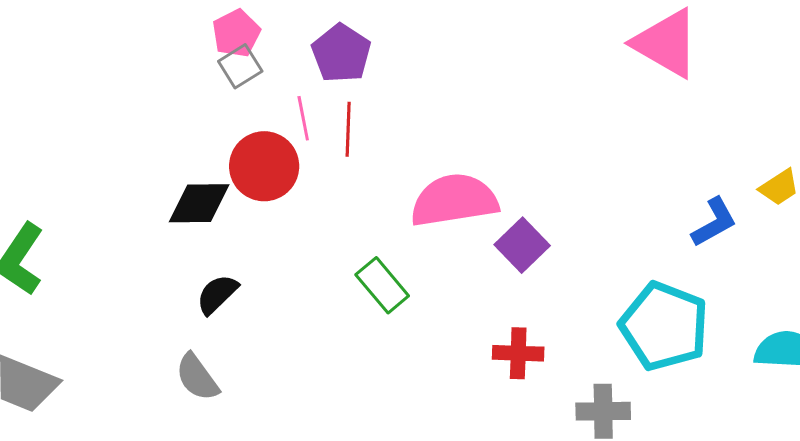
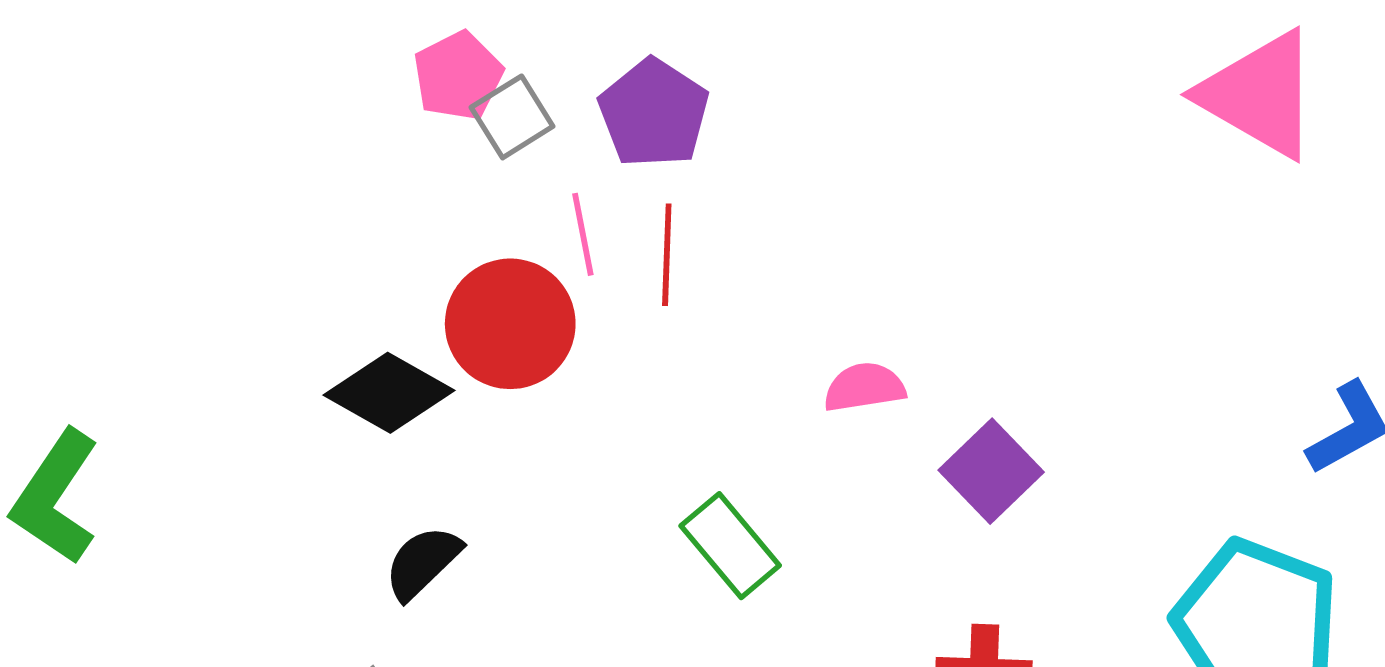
gray square: (240, 66) -> (512, 117), moved
pink semicircle: (454, 200) -> (864, 387), size x0.5
black diamond: (199, 203) -> (389, 393), turned 30

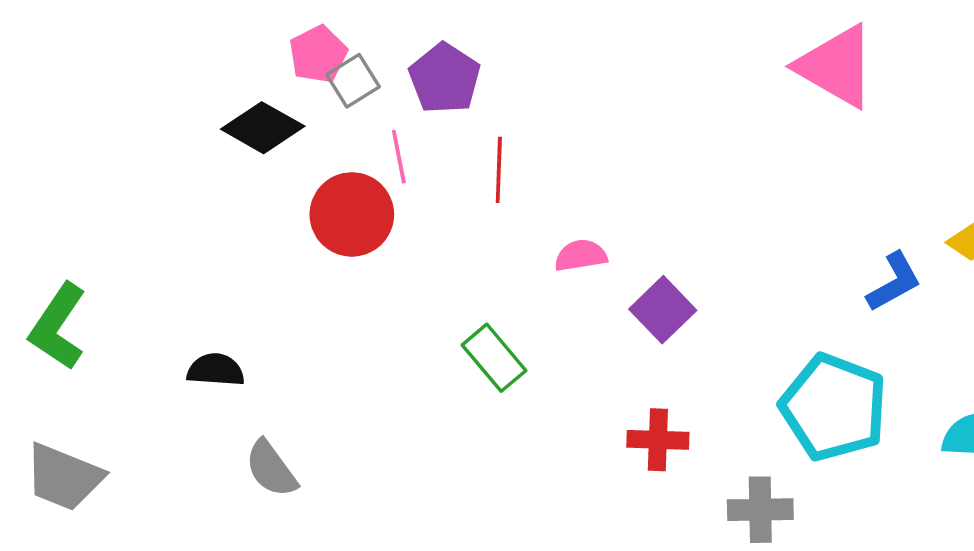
red line: (667, 255) -> (499, 170), moved
black diamond: (389, 393) -> (263, 128), moved
black semicircle: (423, 562) -> (216, 370), moved, turned 48

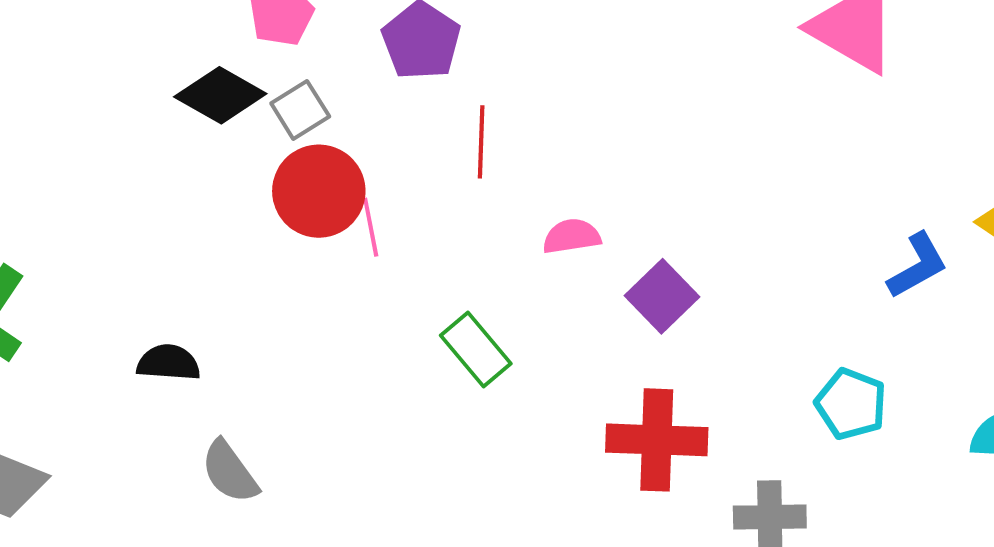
gray square: (353, 81) -> (300, 110), moved
pink line: (399, 157) -> (371, 227), moved
cyan pentagon: (834, 407) -> (851, 404), size x0.6
red cross: (658, 440) -> (657, 440), size x1.5

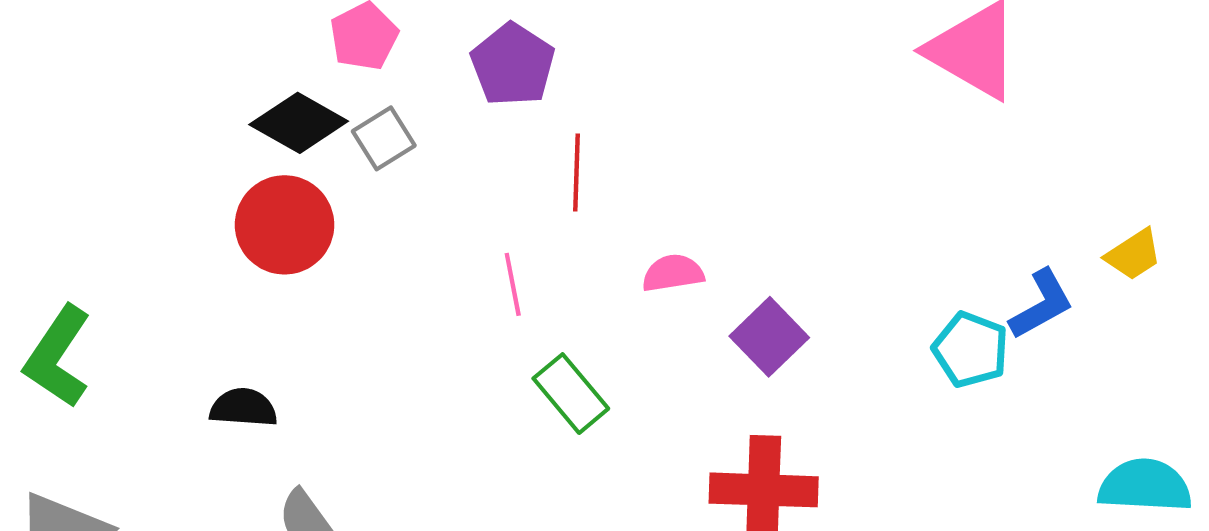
red circle: (319, 191) -> (285, 225), moved
pink line: (371, 227) -> (513, 284), moved
cyan pentagon: (851, 404) -> (971, 350), moved

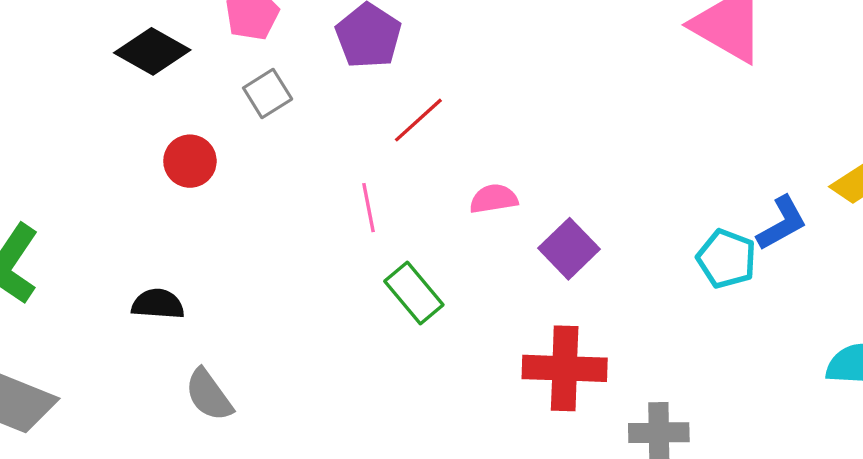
black diamond: (299, 123) -> (152, 51), moved
red line: (577, 172) -> (418, 120), turned 46
red circle: (285, 225) -> (190, 161), size x0.7

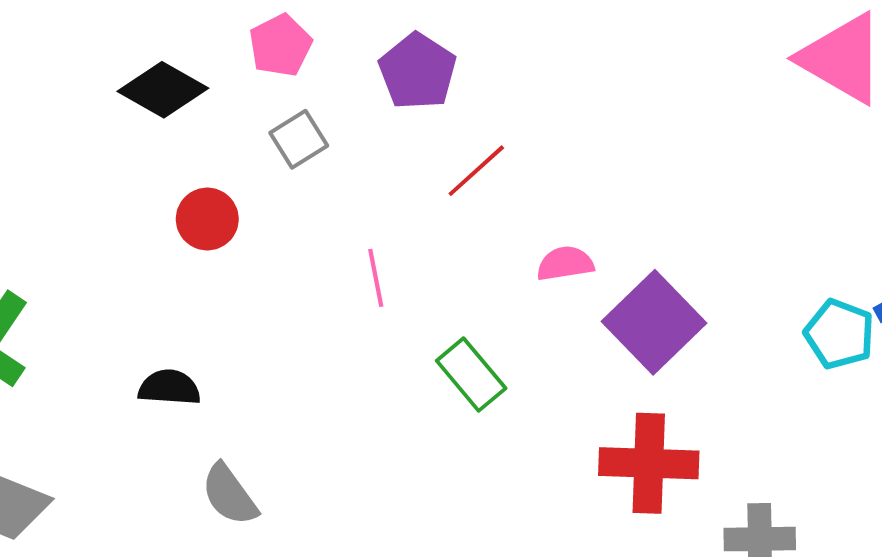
pink line: (368, 208) -> (376, 278), moved
purple square: (569, 249) -> (654, 322), size x1.4

